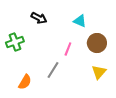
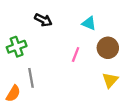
gray line: (53, 70) -> (31, 78), moved, turned -42
orange semicircle: (25, 82) -> (13, 93), moved

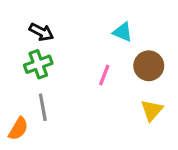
black arrow: (43, 20) -> (41, 32), moved
green cross: (17, 47) -> (38, 64), moved

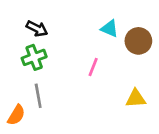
brown circle: (149, 66) -> (138, 41), moved
yellow triangle: (152, 110) -> (136, 99), turned 45

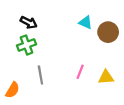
pink line: (93, 67) -> (80, 72), moved
gray line: (38, 96) -> (40, 75), moved

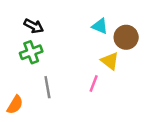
yellow triangle: (106, 77) -> (110, 61), moved, turned 42

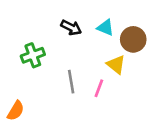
black arrow: (34, 26) -> (71, 28), moved
gray line: (47, 87) -> (71, 82), moved

